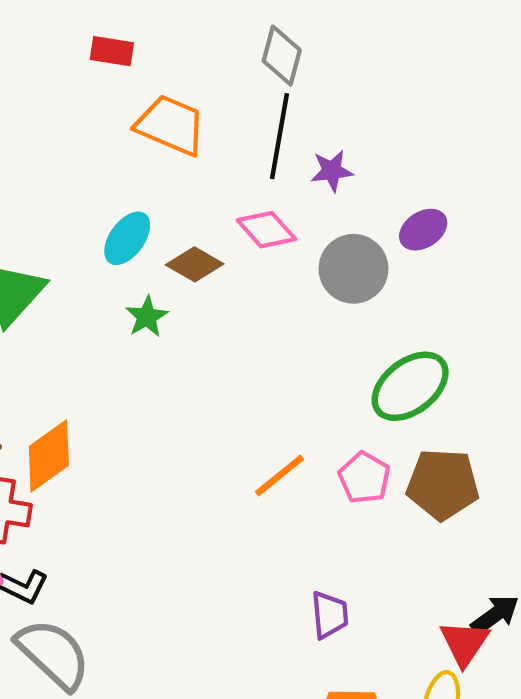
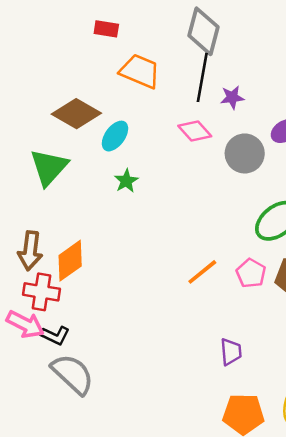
gray diamond: (282, 56) -> (204, 31), size x1.4
brown diamond: (195, 264) -> (76, 114), moved, size x1.5

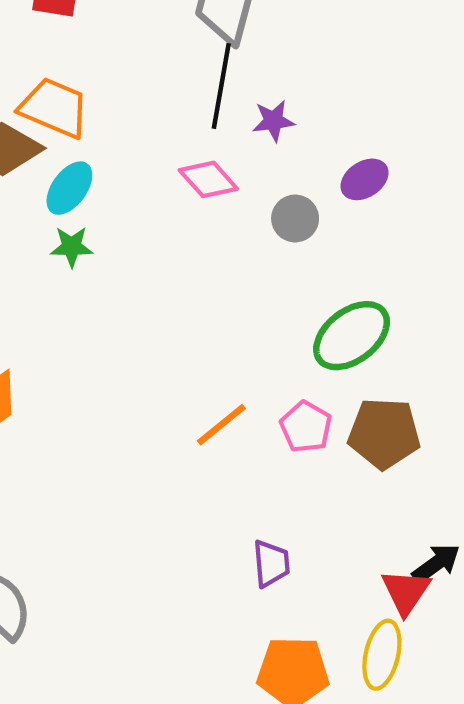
orange trapezoid: (140, 71) -> (54, 108), moved
gray circle: (245, 153) -> (295, 218), size x0.7
green star: (126, 181) -> (72, 247), moved, turned 30

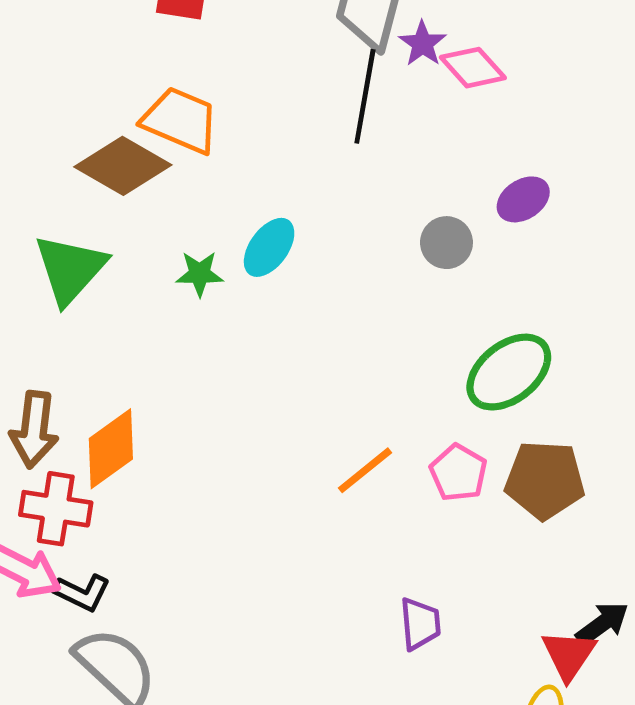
purple star: (273, 121) -> (422, 44), moved, turned -30
pink diamond: (208, 179) -> (473, 68), moved
cyan ellipse: (69, 188) -> (269, 247), moved

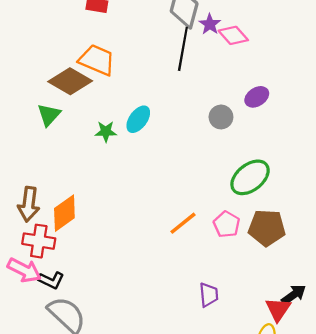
green triangle: (70, 269) -> (49, 115), moved, size x0.7

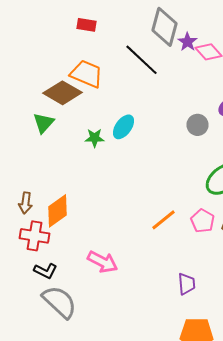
black line: (183, 49) -> (142, 60), moved, turned -57
brown arrow: (29, 204) -> (26, 203), size x0.7
pink arrow: (24, 270) -> (102, 262), moved

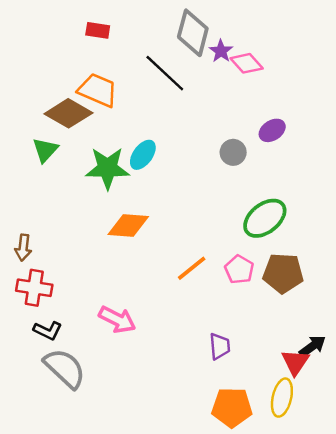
green star: (94, 138) -> (107, 168), size x1.8
orange diamond: (58, 211) -> (128, 226), moved, turned 40

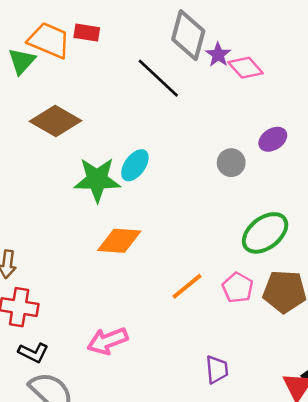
orange trapezoid: (98, 90) -> (49, 40), moved
green triangle: (45, 150) -> (22, 61), moved
pink arrow: (117, 319) -> (108, 341), turned 132

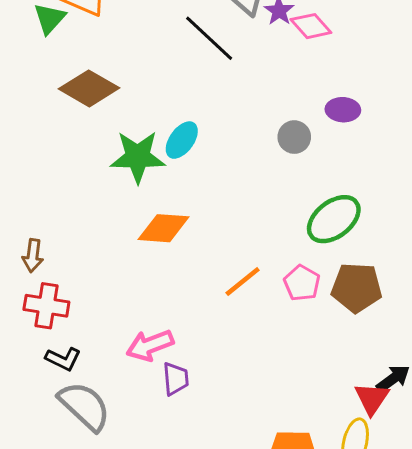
purple ellipse: (273, 139) -> (343, 110), turned 36
purple trapezoid: (217, 370) -> (176, 379), moved

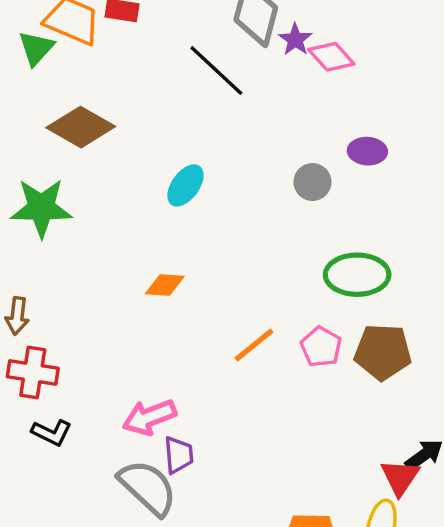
green star: (138, 157) -> (41, 208), moved
green ellipse: (334, 219) -> (357, 275), turned 38
orange diamond: (164, 228) -> (165, 285), size x0.7
gray semicircle: (84, 406) -> (148, 487), moved

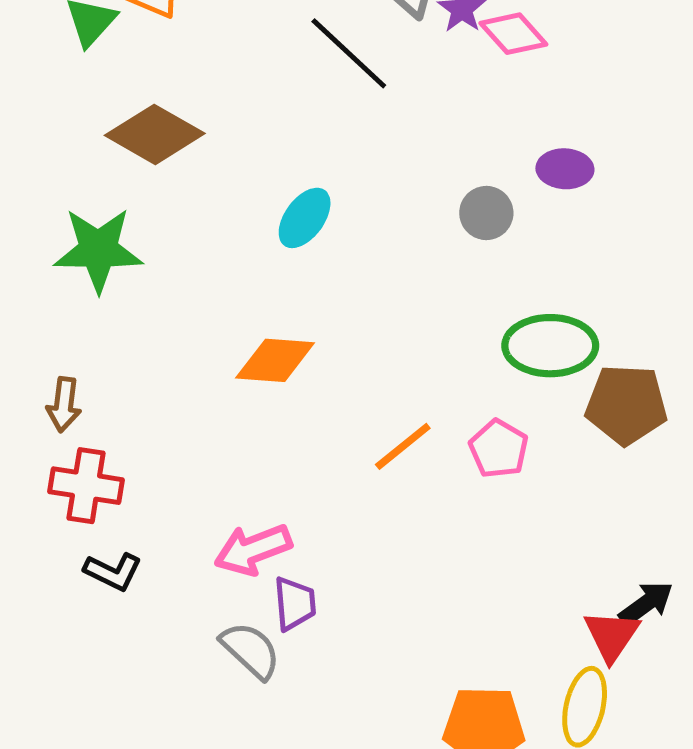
orange diamond: (165, 285) -> (275, 360), size x1.4
brown pentagon: (383, 352) -> (626, 405), moved
gray semicircle: (148, 487) -> (251, 650), size x0.7

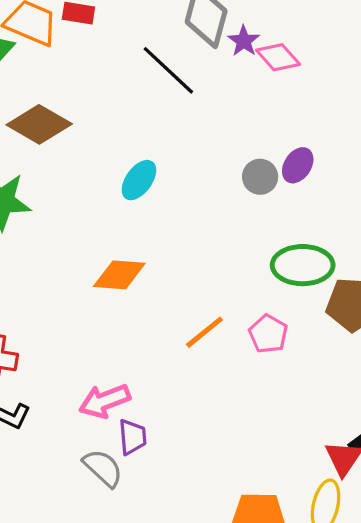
purple ellipse: (565, 169) -> (298, 165), moved, turned -60

